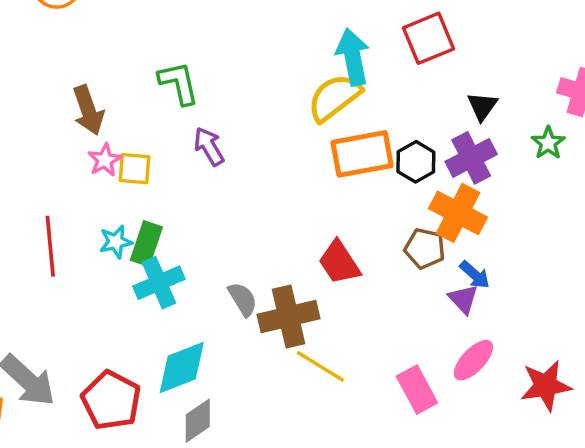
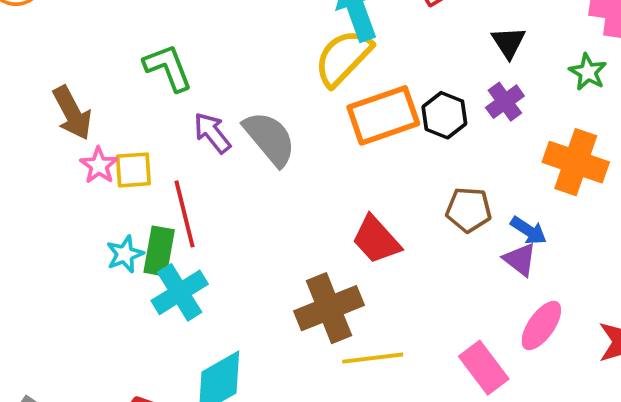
purple cross: (471, 158) -> (505, 102), size x0.7
orange cross: (458, 213) -> (576, 162), moved
red line: (50, 246) -> (185, 214), moved
gray semicircle: (243, 299) -> (270, 138), moved, size x1.5
yellow line: (320, 366) -> (373, 358), turned -30

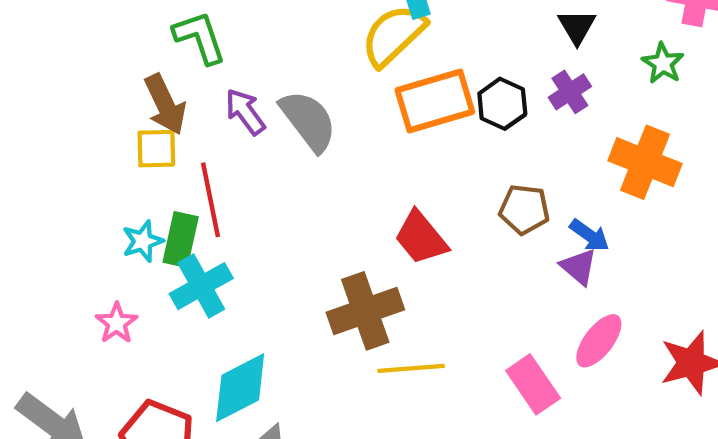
brown arrow: (72, 113) -> (165, 104), moved
pink star: (99, 165) -> (117, 323), moved

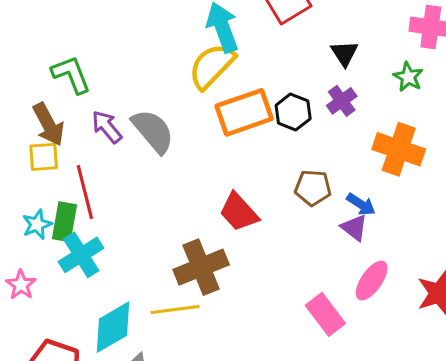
yellow line: (411, 368) -> (175, 309), moved

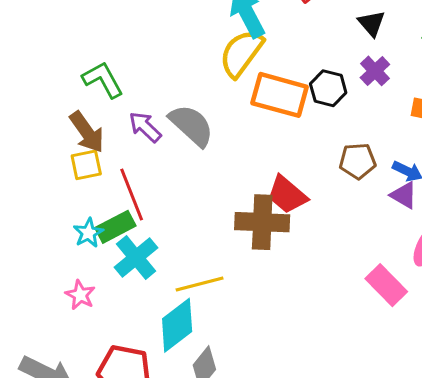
orange rectangle: (244, 112) -> (280, 95), turned 42
green rectangle: (64, 222) -> (115, 227), turned 60
brown cross: (201, 267) -> (262, 222), moved, turned 32
yellow line: (175, 309) -> (200, 284), moved

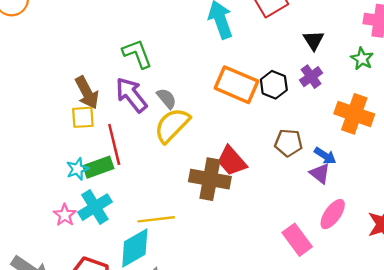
yellow semicircle: (241, 53) -> (172, 125), moved
green L-shape: (103, 80) -> (137, 54), moved
gray semicircle: (191, 125) -> (167, 98), size x0.6
purple arrow: (145, 127) -> (131, 95), size x1.4
cyan cross: (136, 257) -> (95, 207), moved

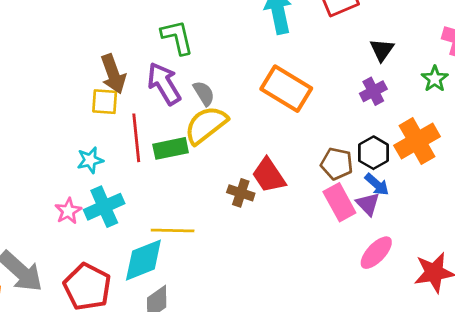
black hexagon: (274, 85) -> (373, 153), moved
orange cross: (354, 114) -> (417, 141), turned 33
green rectangle: (98, 167) -> (171, 148), moved
brown cross: (210, 179) -> (241, 193), size x0.6
pink rectangle: (297, 240) -> (339, 202), moved

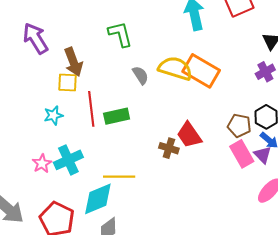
purple arrow: (164, 84) -> (35, 38), moved
yellow semicircle: (206, 125) -> (175, 68), moved, turned 56
cyan star: (90, 160) -> (53, 115), moved

